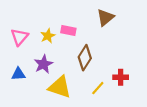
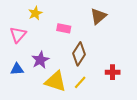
yellow star: (48, 36) -> (35, 13), moved
yellow line: (98, 88) -> (80, 82), moved

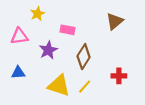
brown triangle: (98, 16) -> (115, 21), moved
pink triangle: (18, 35) -> (19, 36), turned 42
purple star: (40, 60) -> (48, 50), moved

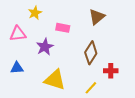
brown triangle: (115, 21) -> (97, 17), moved
brown diamond: (84, 57) -> (91, 53), moved
yellow line: (85, 87) -> (91, 88), moved

